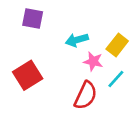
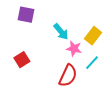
cyan arrow: (77, 40) -> (61, 32), turned -114
red square: (28, 75) -> (22, 60), size x0.7

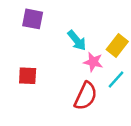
red square: (22, 60) -> (28, 76), turned 35

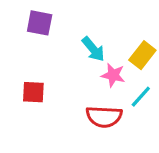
red semicircle: (86, 96) -> (104, 117), turned 68

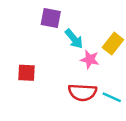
purple square: (40, 23) -> (51, 18), moved
cyan line: (141, 97) -> (112, 97), moved, turned 72

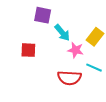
red square: (26, 73) -> (28, 50), moved
cyan line: (112, 97) -> (94, 68), moved

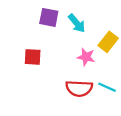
cyan arrow: (62, 33) -> (77, 23), moved
cyan line: (94, 68) -> (107, 87), moved

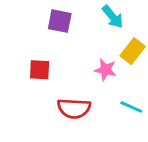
cyan arrow: (77, 23) -> (113, 17), moved
red semicircle: (79, 88) -> (74, 108), moved

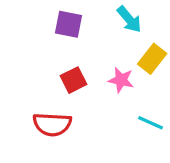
red square: (40, 70) -> (73, 80), moved, turned -30
red semicircle: (74, 108) -> (52, 124), moved

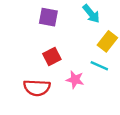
pink star: (121, 80) -> (75, 80), moved
cyan line: (151, 123) -> (99, 66), moved

